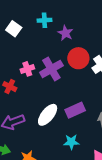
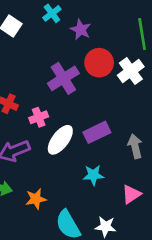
cyan cross: (44, 20) -> (52, 13), turned -32
pink cross: (27, 69) -> (39, 117), moved

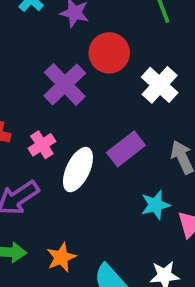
white cross: (131, 71) -> (160, 85), moved
cyan star: (93, 175) -> (155, 205), moved

